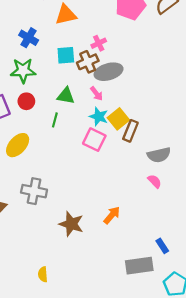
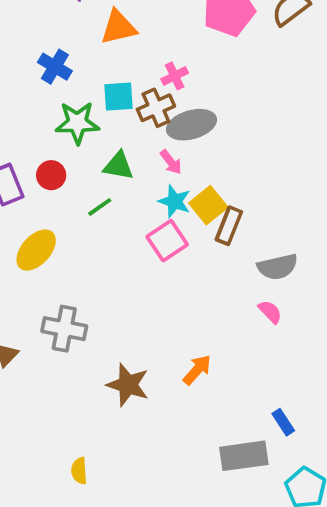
green star: (23, 71) -> (77, 123), moved
green line: (55, 120) -> (100, 207), turned 40
pink square: (94, 140) -> (167, 241), turned 30

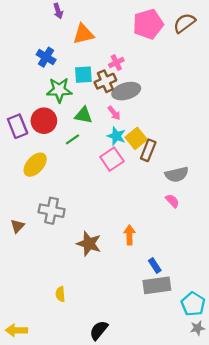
red circle: (51, 175) -> (44, 121), size x1.5
orange arrow: (197, 370) -> (129, 235), turned -42
blue rectangle: (283, 422) -> (155, 266), moved

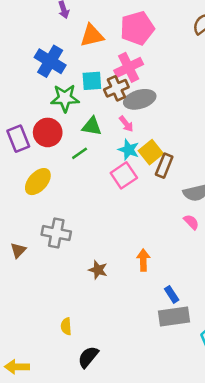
pink pentagon: (148, 24) -> (137, 28), moved
blue cross: (46, 57) -> (50, 61), size x1.4
pink cross: (116, 63) -> (129, 67), size x1.6
brown star: (89, 244) -> (98, 270), size x0.7
black semicircle: (99, 330) -> (88, 357), moved

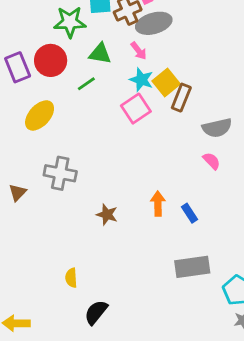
blue rectangle: (172, 294) -> (190, 213), moved

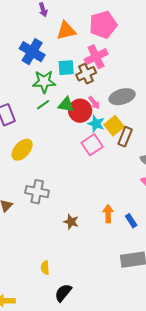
gray ellipse: (154, 23) -> (122, 97), moved
red circle: (51, 60) -> (80, 111), moved
green line: (86, 84) -> (43, 105), moved

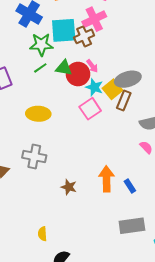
cyan square: (66, 68) -> (64, 30), size x1.5
gray ellipse: (122, 97) -> (128, 79), moved
yellow ellipse: (22, 150) -> (38, 114), moved, turned 50
orange arrow: (108, 214) -> (106, 179), size x1.4

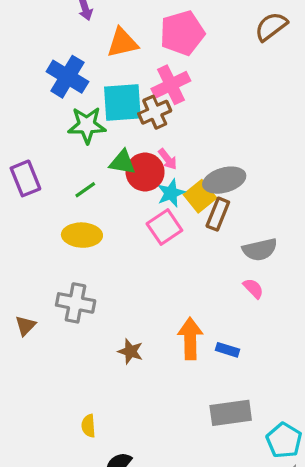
green line: (40, 68) -> (85, 190), moved
cyan star: (94, 87) -> (171, 193), turned 30
blue rectangle: (130, 186) -> (227, 350), turned -40

